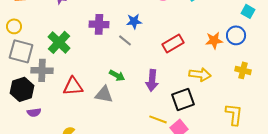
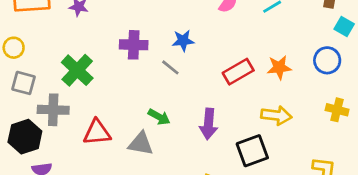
orange star: (214, 40) -> (279, 67), moved
gray square: (21, 51) -> (24, 83), size x0.7

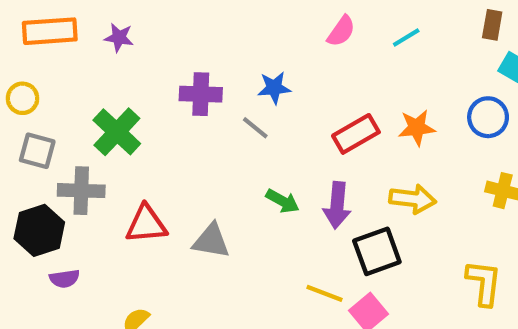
green arrow: (159, 117) -> (283, 201), moved
purple arrow: (209, 124) -> (337, 205), moved

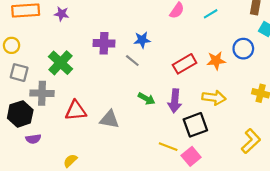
blue circle: (488, 117) -> (243, 49), moved
yellow L-shape: (484, 283) -> (251, 141), turned 40

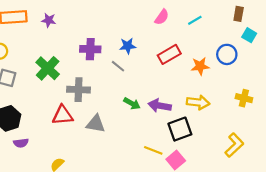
red rectangle: (185, 64) -> (169, 54), moved
gray cross: (42, 93) -> (79, 90), moved
purple arrow: (175, 101) -> (160, 106), turned 95

